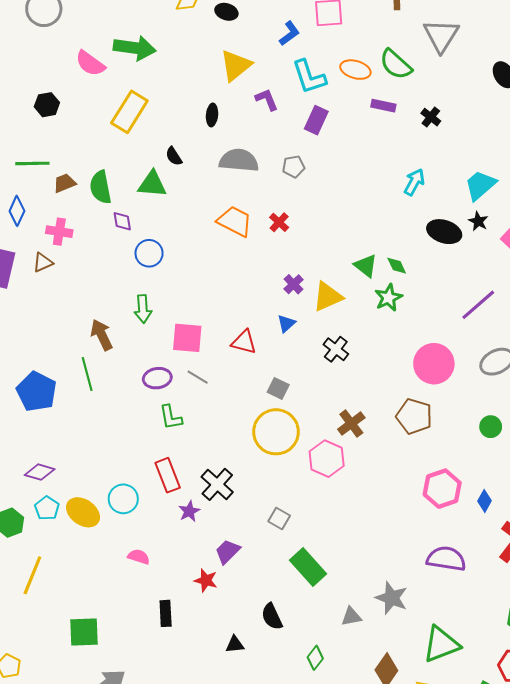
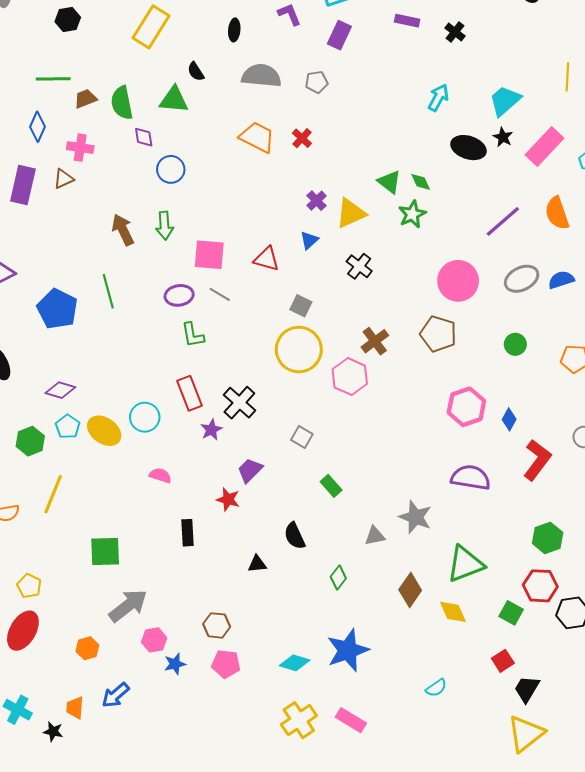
brown arrow: (102, 335) -> (123, 230), moved
green rectangle: (308, 567) -> (331, 486), size x0.6

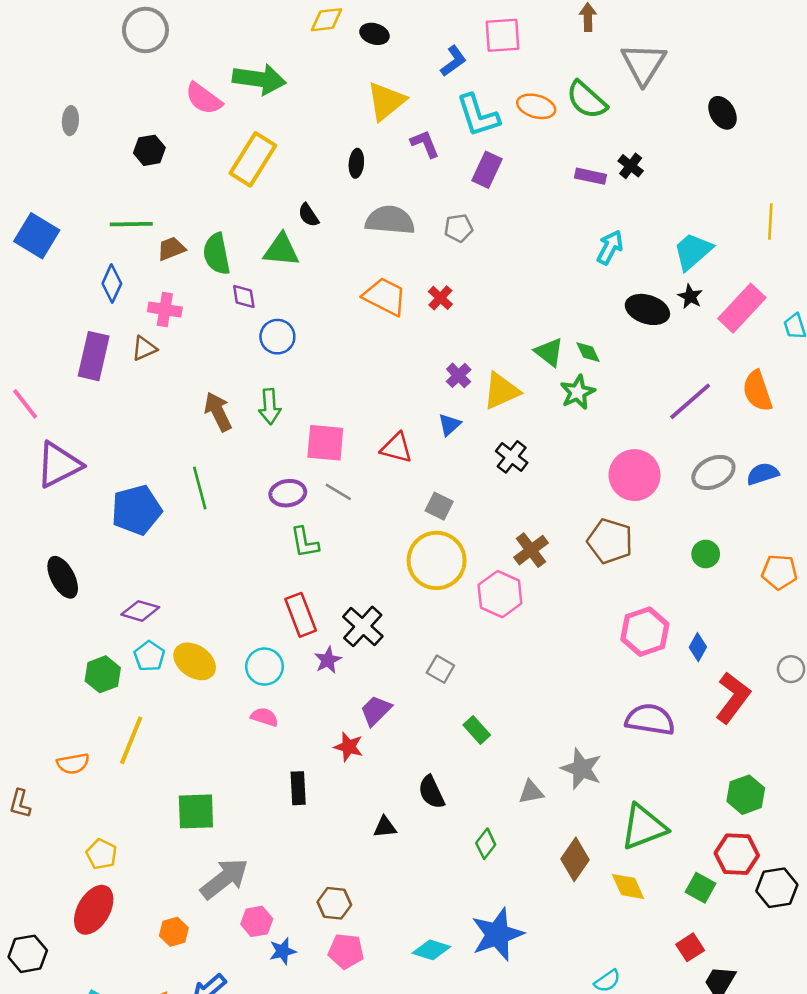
purple rectangle: (407, 21) -> (591, 176), moved
blue pentagon: (57, 309) -> (136, 510), turned 30
cyan circle: (145, 417) -> (264, 667), moved

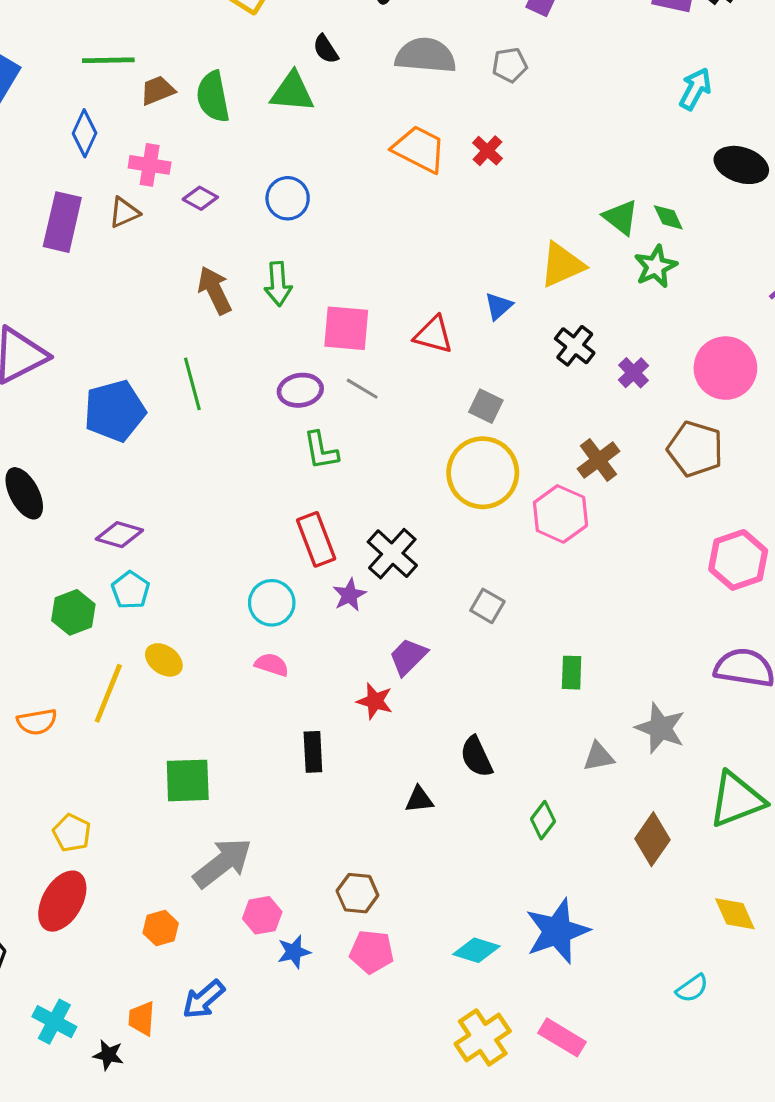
purple diamond: (244, 297) -> (200, 198), moved, turned -52
purple cross: (459, 375) -> (633, 373), moved
yellow ellipse: (195, 661) -> (164, 660), moved, size x0.7
green rectangle: (477, 730) -> (572, 673), moved, turned 44
yellow diamond: (628, 886) -> (735, 914), moved

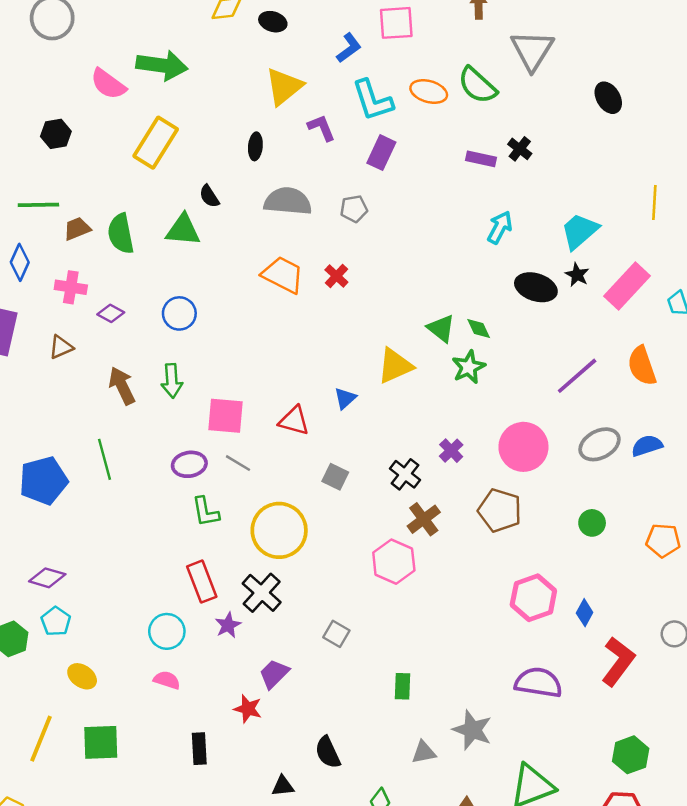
brown triangle: (124, 213) -> (61, 347), moved
black cross: (575, 346) -> (405, 474), moved
yellow circle: (483, 473) -> (279, 530), moved
yellow line: (108, 693) -> (41, 739), moved
green square: (188, 780) -> (101, 742), moved

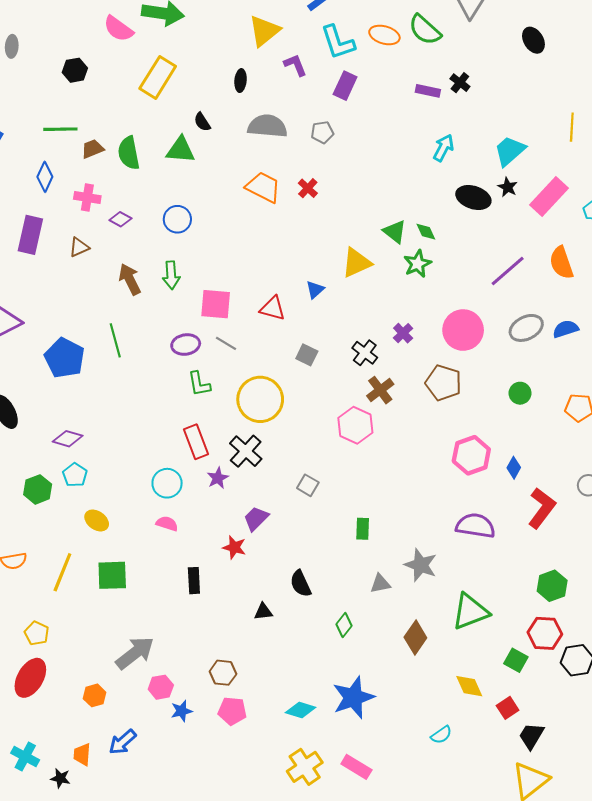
blue pentagon: (43, 481) -> (65, 358), turned -30

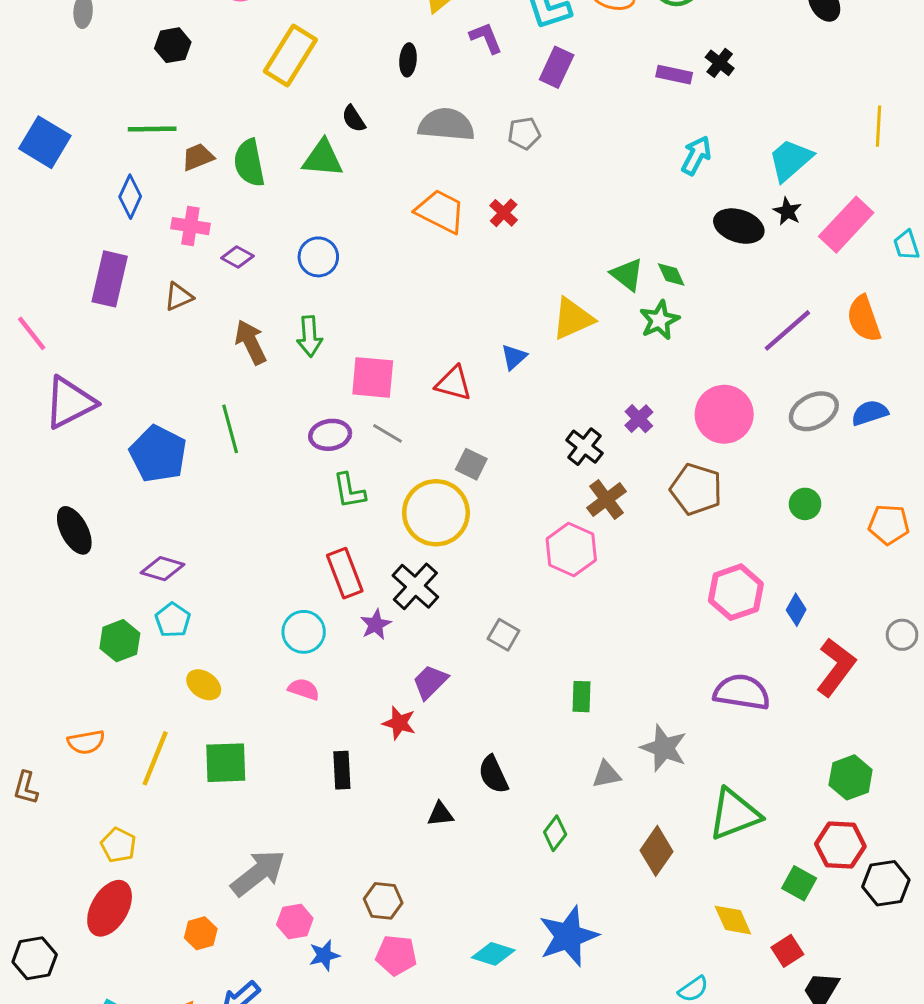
gray square: (307, 355) -> (471, 464), moved

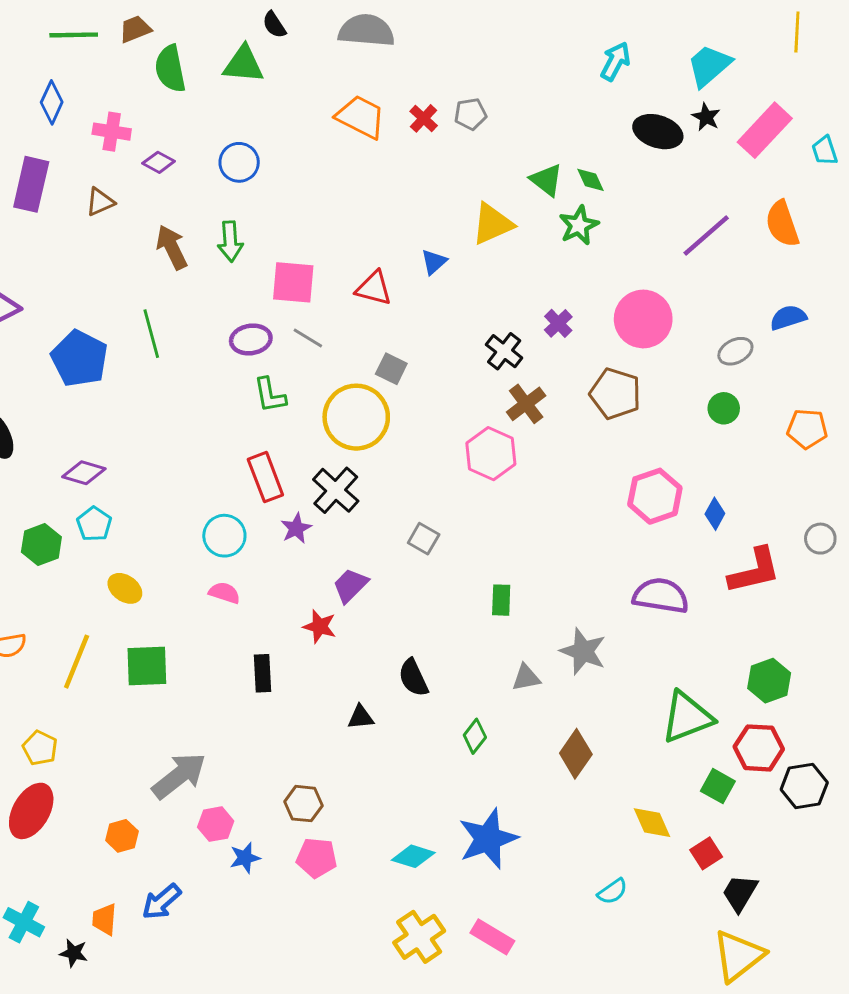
gray pentagon: (524, 133) -> (470, 114), moved
brown trapezoid: (198, 157) -> (135, 29), moved
gray ellipse: (814, 411) -> (735, 351), moved, size x0.7
red L-shape: (836, 667) -> (754, 571), turned 40
green triangle: (734, 814) -> (687, 717), moved

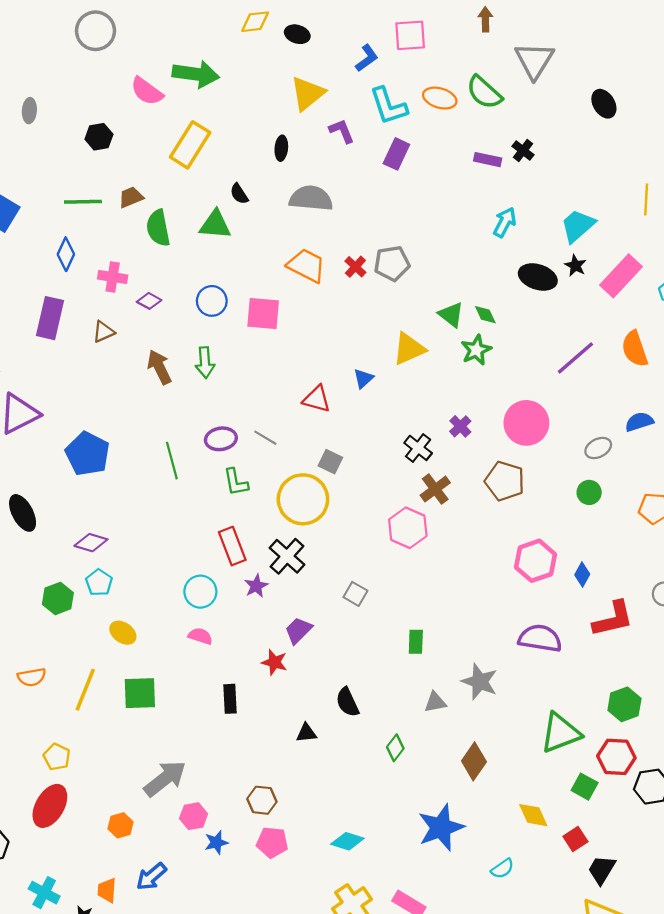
gray pentagon: (470, 114) -> (392, 263), size x1.4
pink square: (293, 282) -> (263, 313), moved
green line: (151, 334) -> (172, 461), moved
blue star: (488, 839) -> (441, 828), moved

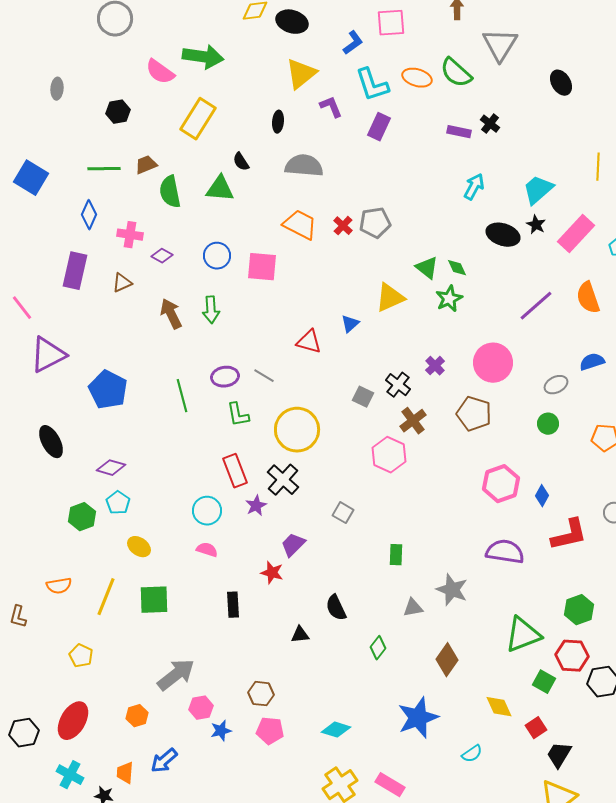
black ellipse: (297, 34) -> (292, 22), size x1.4
gray square: (330, 462) -> (363, 397), moved
red ellipse: (50, 806) -> (73, 721), moved

